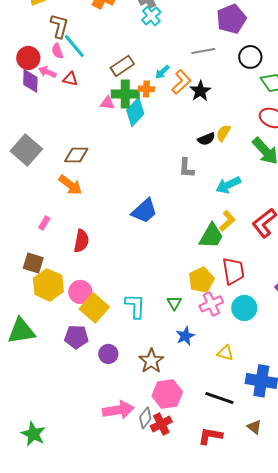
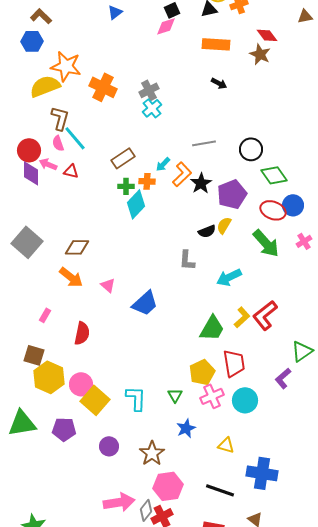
purple pentagon: (231, 19) -> (232, 194), moved
green cross: (125, 94) -> (126, 186), size x0.6
pink triangle: (107, 103) -> (108, 285), moved, turned 35
yellow L-shape: (227, 221) -> (242, 317), moved
purple pentagon: (76, 337) -> (64, 429), moved

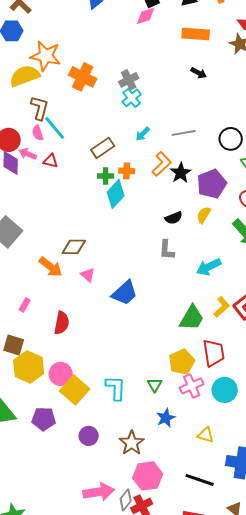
cyan arrow: (163, 164) -> (143, 134), moved
black semicircle: (207, 231) -> (174, 218), moved
brown diamond: (77, 247) -> (74, 247), moved

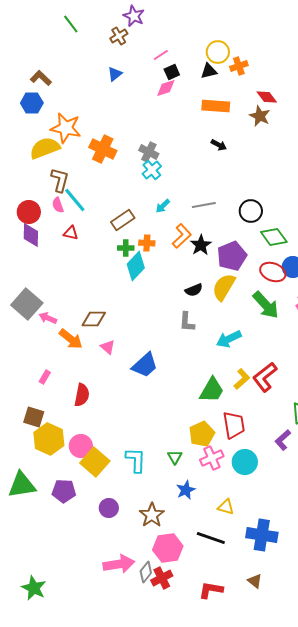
gray cross: (129, 80) -> (149, 152), turned -36
pink arrow: (28, 154) -> (48, 318), moved
yellow semicircle: (204, 215) -> (224, 287), size x1.6
black line: (200, 480) -> (211, 538), moved

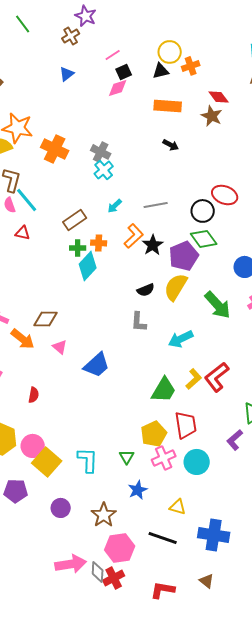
green diamond: (274, 237) -> (204, 239), moved
red ellipse: (273, 272) -> (225, 195), moved
red semicircle: (82, 395) -> (34, 395), size x0.7
gray diamond: (146, 572) -> (98, 572), turned -35

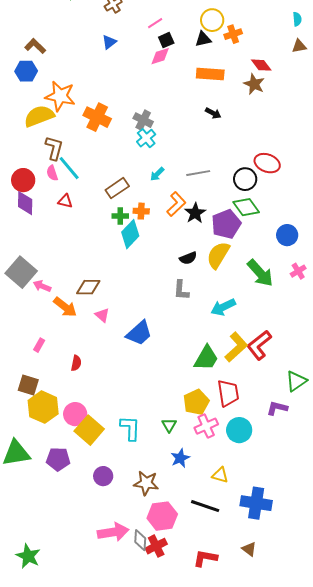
yellow L-shape: (194, 379) -> (236, 347), size x1.4
purple L-shape: (235, 440) -> (277, 408), turned 55
brown star: (104, 515) -> (146, 483), turned -30

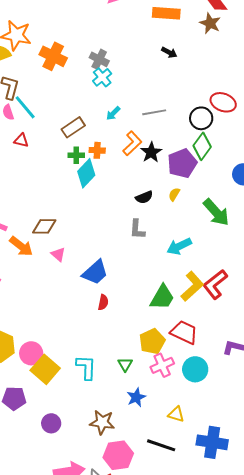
green diamond: (246, 207) -> (202, 146), turned 72
yellow semicircle: (218, 255) -> (174, 194), size x0.5
red semicircle: (76, 363) -> (103, 302), moved
red trapezoid: (228, 393) -> (184, 332), turned -56
purple circle: (103, 476) -> (51, 423), moved

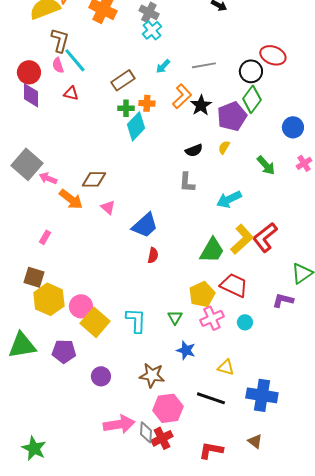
green arrow: (216, 212) -> (266, 165), size x0.7
cyan circle: (195, 369) -> (245, 322), size x0.6
blue star: (136, 397) -> (186, 350), turned -30

